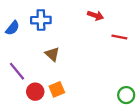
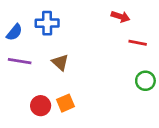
red arrow: (95, 15) -> (121, 17), moved
purple line: (17, 71) -> (20, 61), moved, turned -42
green circle: (126, 95) -> (145, 81), moved

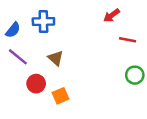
red arrow: (121, 17) -> (112, 15), turned 126
purple line: (20, 61) -> (18, 57), turned 30
red circle: (41, 106) -> (36, 84), moved

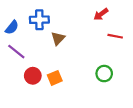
brown triangle: (56, 58) -> (58, 38), moved, turned 32
green circle: (135, 75) -> (104, 74), moved
orange square: (60, 96) -> (55, 78), moved

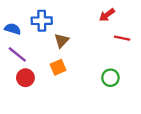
blue semicircle: (12, 27) -> (13, 29), turned -112
red circle: (33, 76) -> (25, 78), moved
orange square: (55, 78) -> (58, 67), moved

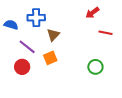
purple line: (17, 54) -> (27, 47), moved

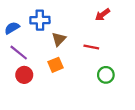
blue semicircle: (11, 25) -> (12, 28), turned -48
red line: (106, 33) -> (91, 47), moved
purple line: (27, 47) -> (19, 53), moved

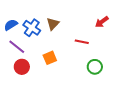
red arrow: (102, 15) -> (102, 22), moved
blue cross: (40, 20) -> (32, 28), moved, turned 36
brown triangle: (59, 39) -> (53, 24), moved

